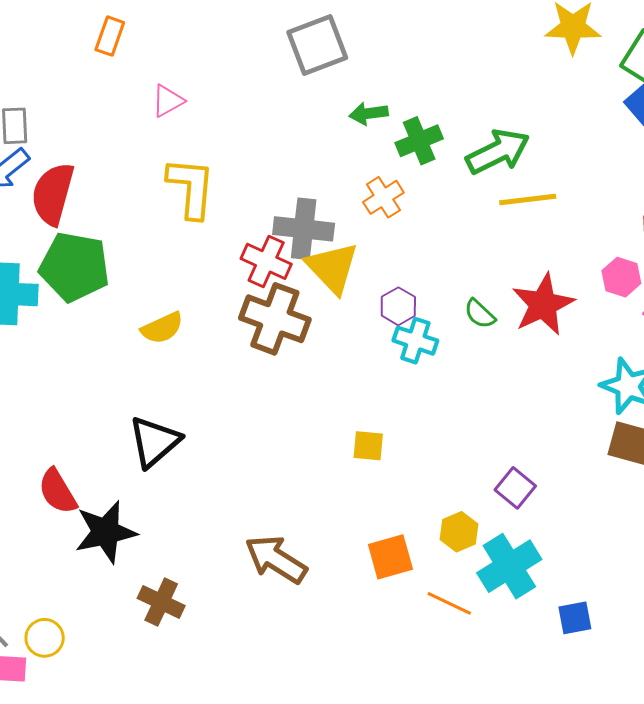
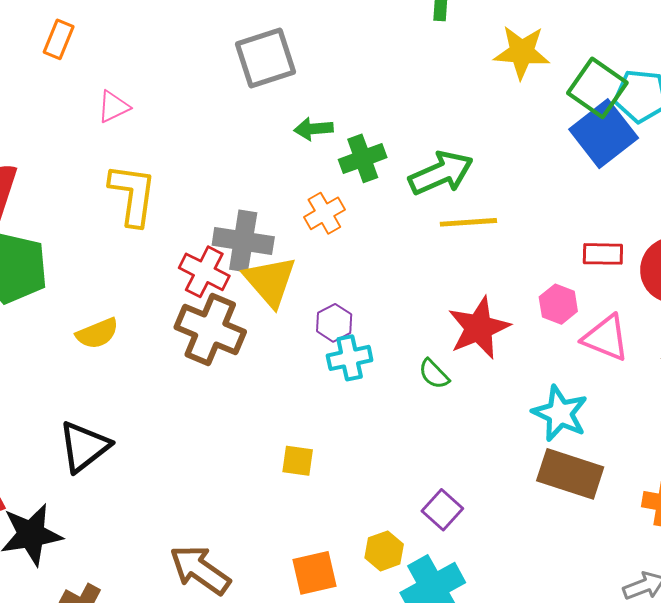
green semicircle: (480, 314) -> (434, 374), moved
cyan cross: (415, 341) -> (350, 358), turned -33

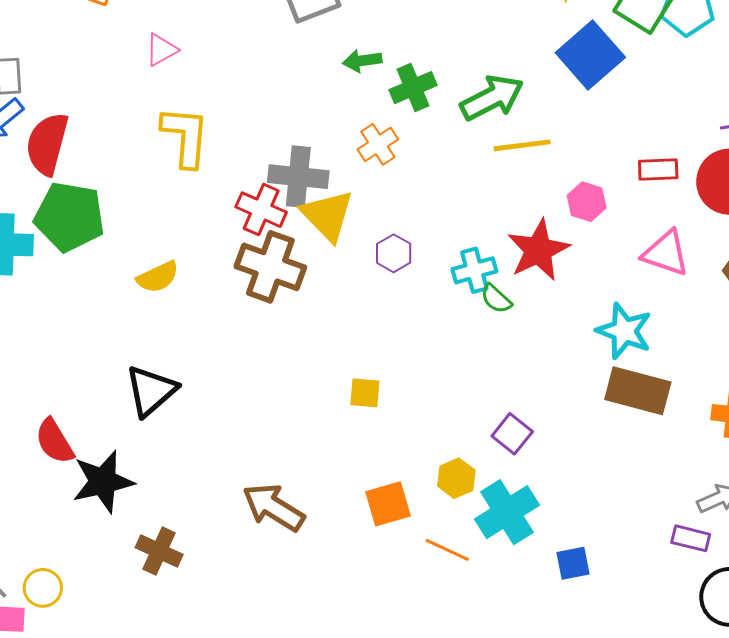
blue square: (604, 134) -> (590, 55), moved
pink hexagon: (558, 304) -> (587, 202), moved
cyan cross: (350, 358) -> (474, 270), moved

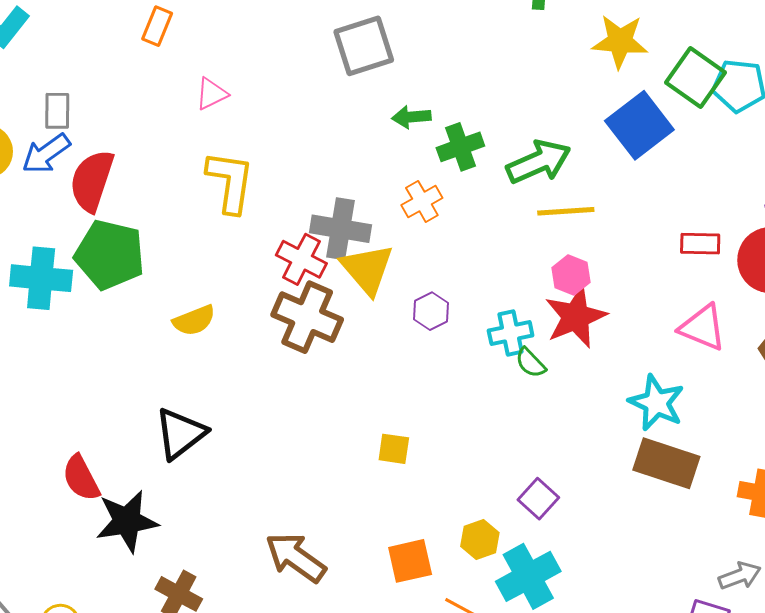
pink hexagon: (587, 202) -> (571, 275), moved

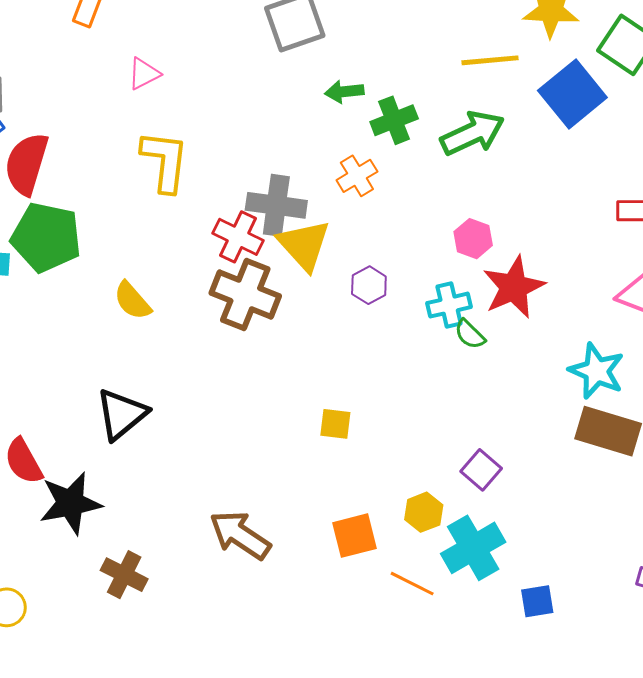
yellow line: (566, 211) -> (490, 60), moved
pink hexagon: (571, 275) -> (473, 239), moved
yellow semicircle: (194, 320) -> (132, 301), turned 72

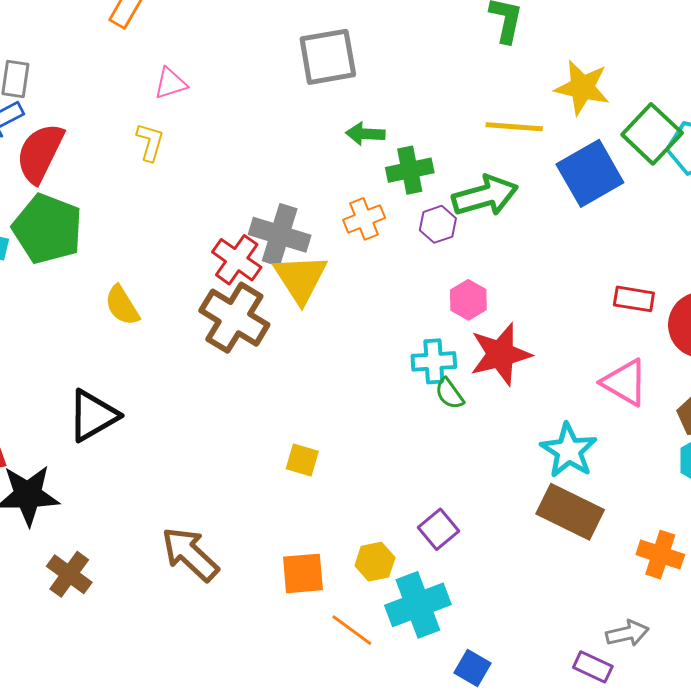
yellow L-shape: (165, 161) -> (150, 142), moved, size x0.6
purple hexagon: (369, 285) -> (438, 224), moved
blue square: (537, 601) -> (472, 668), turned 30

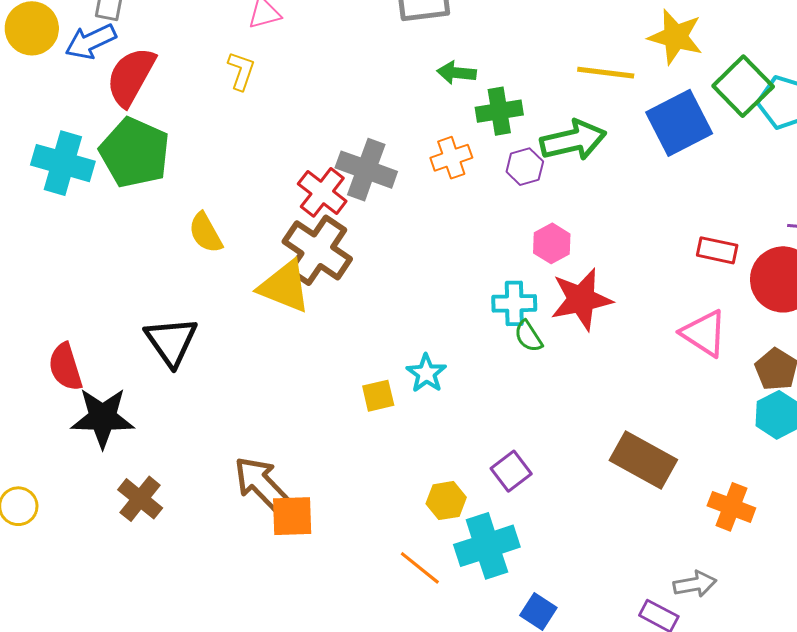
yellow triangle: (301, 278) -> (285, 287), moved, turned -38
black triangle: (93, 416) -> (171, 341), turned -38
cyan star: (569, 451) -> (426, 373), moved, size x0.7
yellow square: (302, 460) -> (378, 396), turned -32
orange square: (303, 573) -> (292, 516), moved

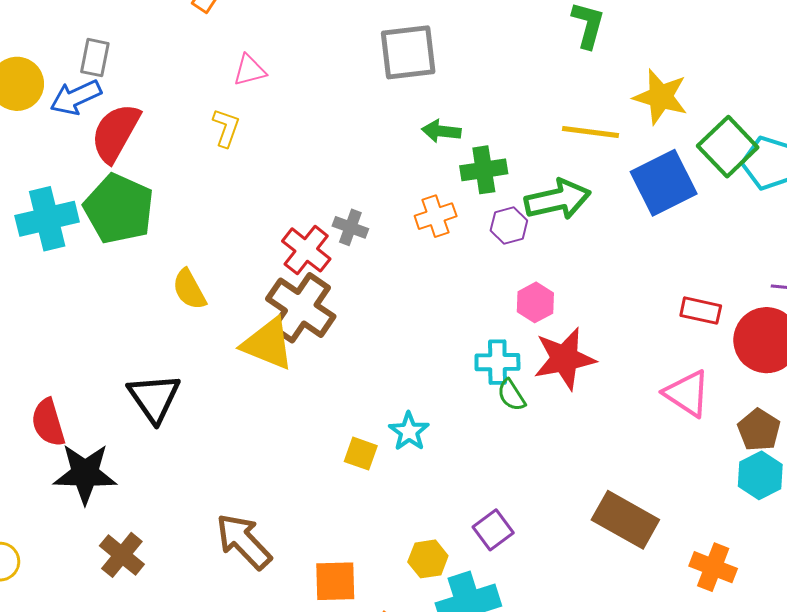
cyan cross: (63, 163) -> (47, 219), turned -30
gray cross: (366, 170) -> (350, 227), size x0.6
yellow square: (378, 396) -> (361, 454), turned 32
orange square: (292, 516) -> (335, 581), moved

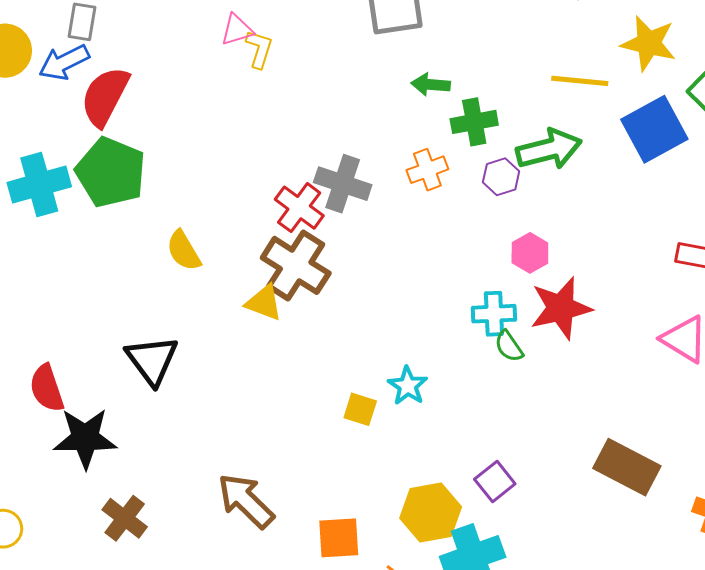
yellow L-shape: (226, 128) -> (259, 49), moved
gray cross: (350, 227) -> (343, 184), size x1.6
yellow triangle: (268, 344) -> (264, 303), size x0.7
yellow hexagon: (428, 559) -> (431, 513), size x1.5

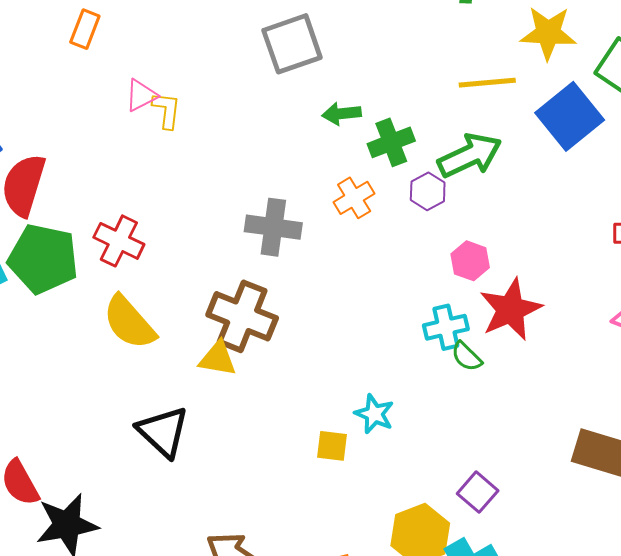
red cross: (299, 208) -> (119, 241), moved
yellow semicircle: (184, 251) -> (129, 322), size x1.4
black triangle: (152, 360) -> (163, 432), moved

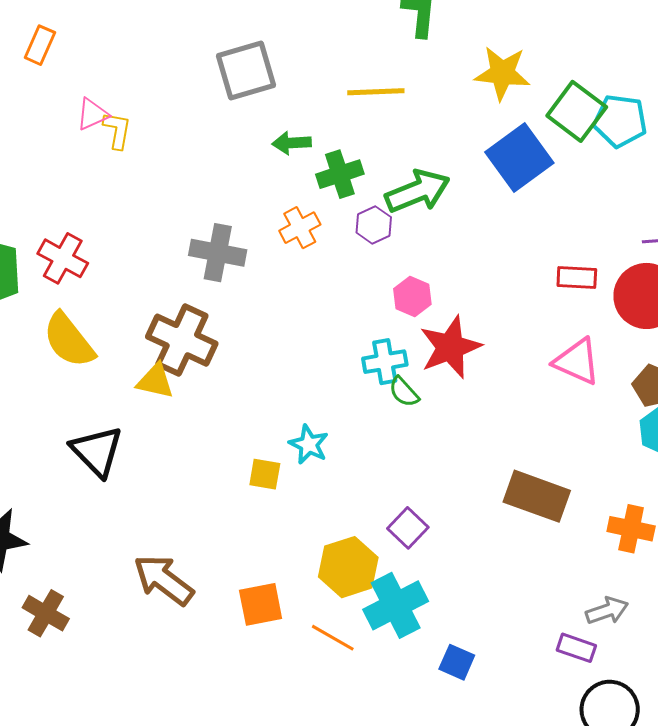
yellow line: (487, 83) -> (376, 92), moved

